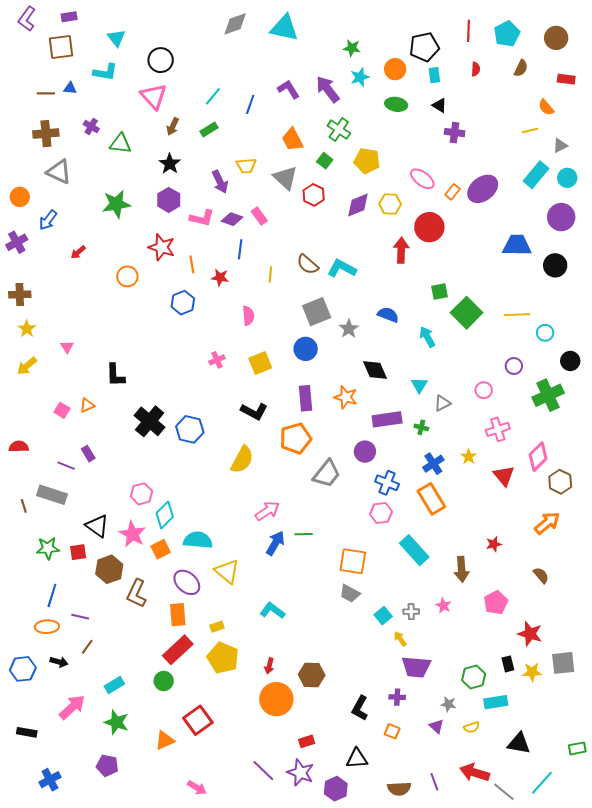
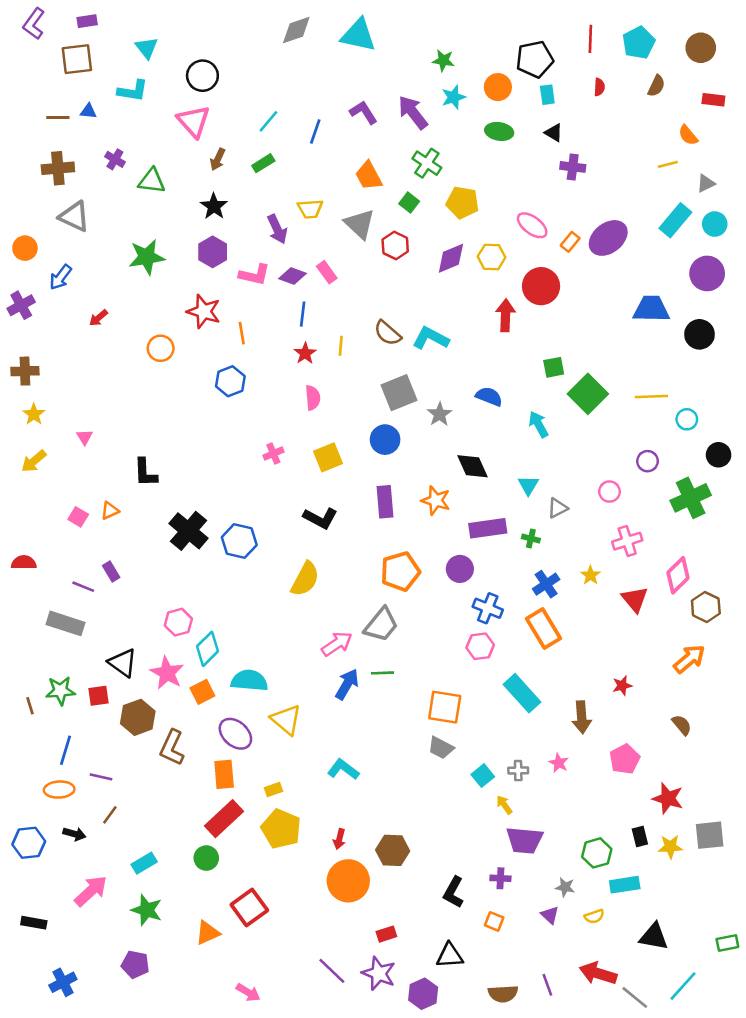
red star: (220, 277) -> (305, 353), moved, turned 30
orange pentagon: (295, 438) -> (400, 571), moved
gray trapezoid: (327, 474) -> (381, 625), moved
brown line: (24, 506) -> (30, 706), moved

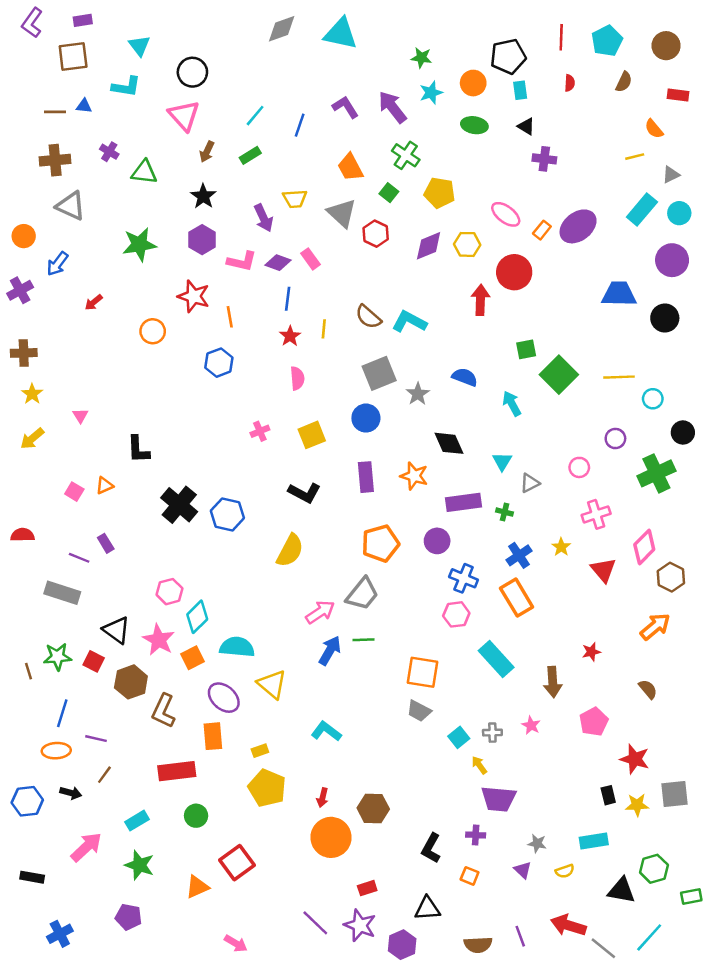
red square: (98, 696) -> (94, 661), turned 35
red rectangle: (224, 819) -> (177, 771), moved, turned 36
green hexagon: (597, 853) -> (654, 869), moved

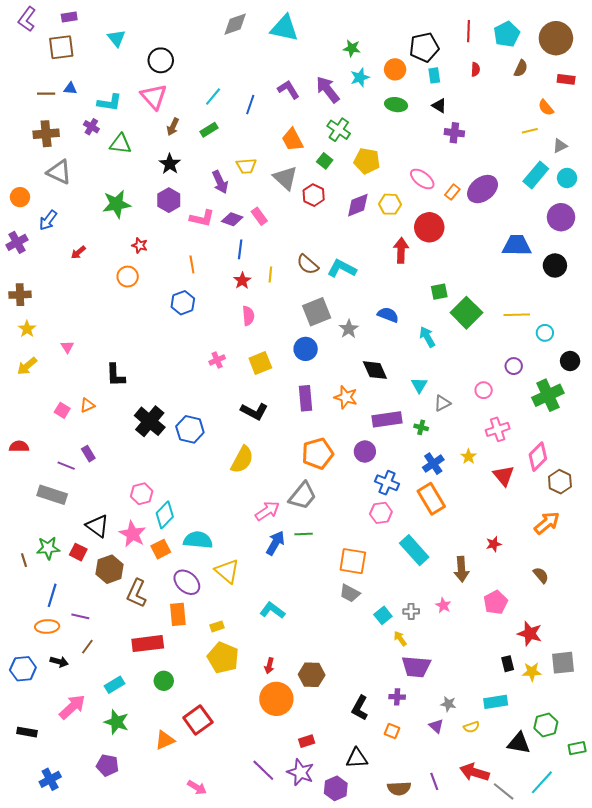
brown circle: (666, 46) -> (556, 38), size x1.4
cyan L-shape: (126, 87) -> (109, 103), moved
red star: (194, 296) -> (140, 245), moved, size x0.6

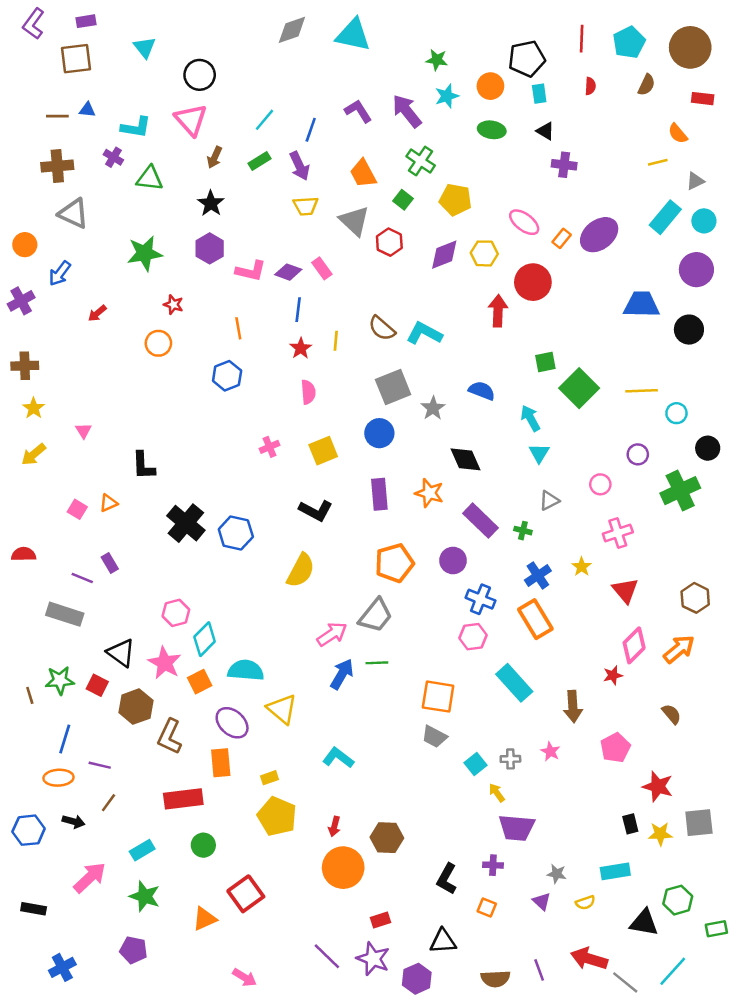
purple arrow: (220, 182) -> (299, 166), moved
cyan triangle: (419, 385) -> (539, 453), moved
purple rectangle: (387, 419) -> (480, 521), turned 52
pink diamond: (538, 457) -> (634, 645), moved

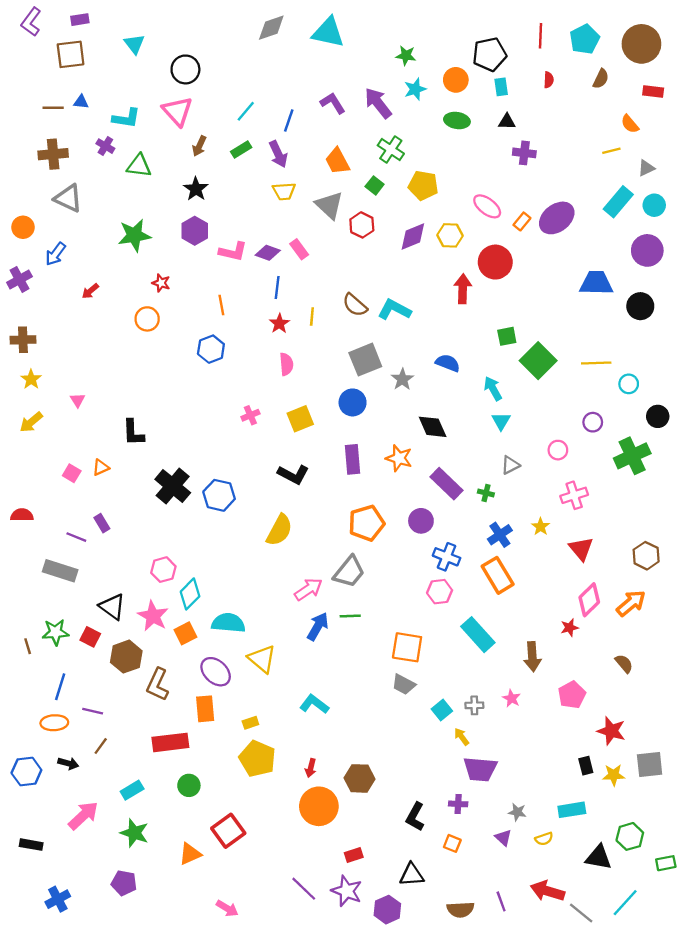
black triangle: (545, 131) -> (507, 122), turned -30

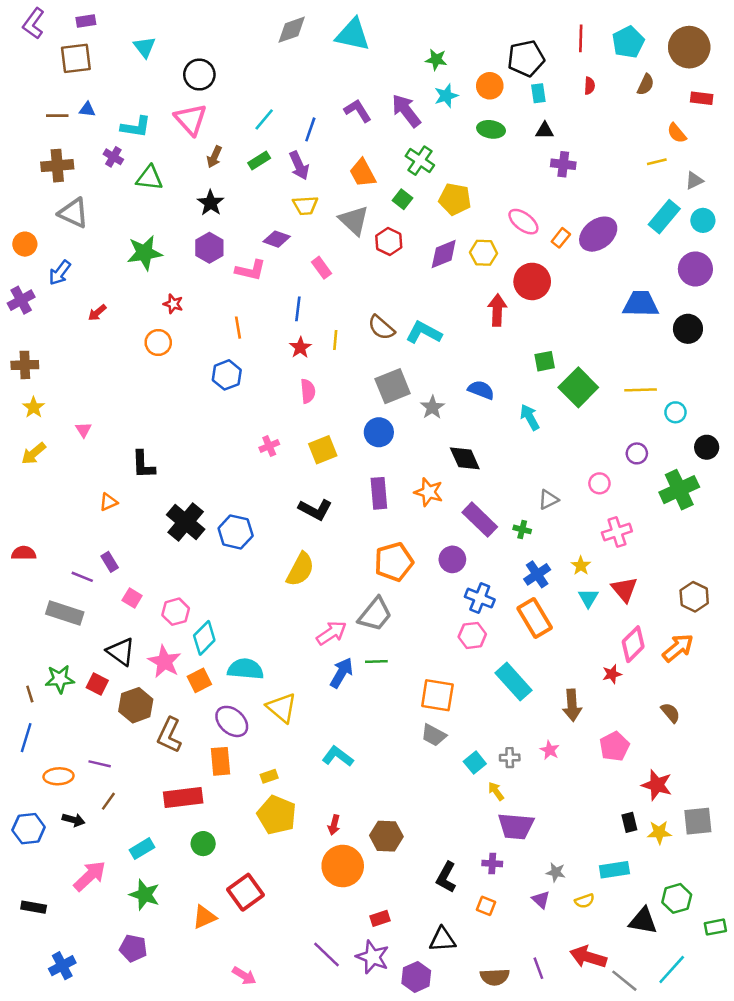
purple diamond: (268, 253) -> (277, 239), moved
cyan triangle: (501, 421) -> (588, 598), moved
pink square: (72, 473) -> (132, 598), moved
blue line: (60, 687) -> (26, 738), moved

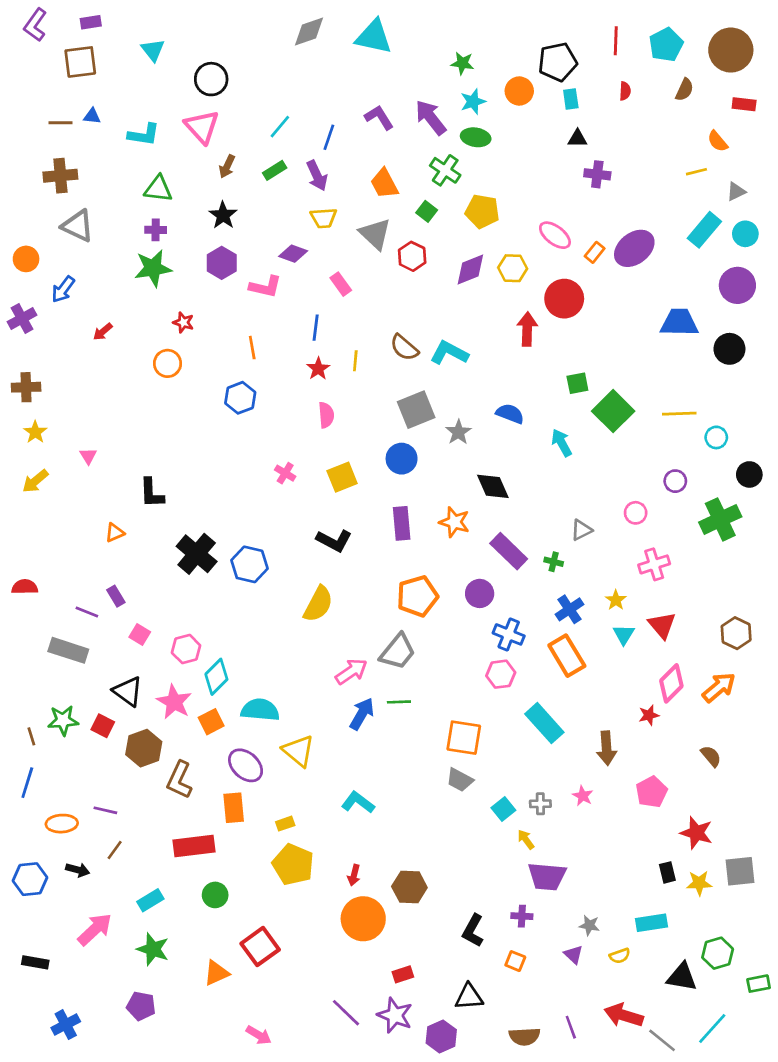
green ellipse: (491, 129) -> (476, 137), moved
purple cross: (113, 157) -> (156, 230), moved, turned -30
pink cross: (269, 446) -> (285, 473), turned -36

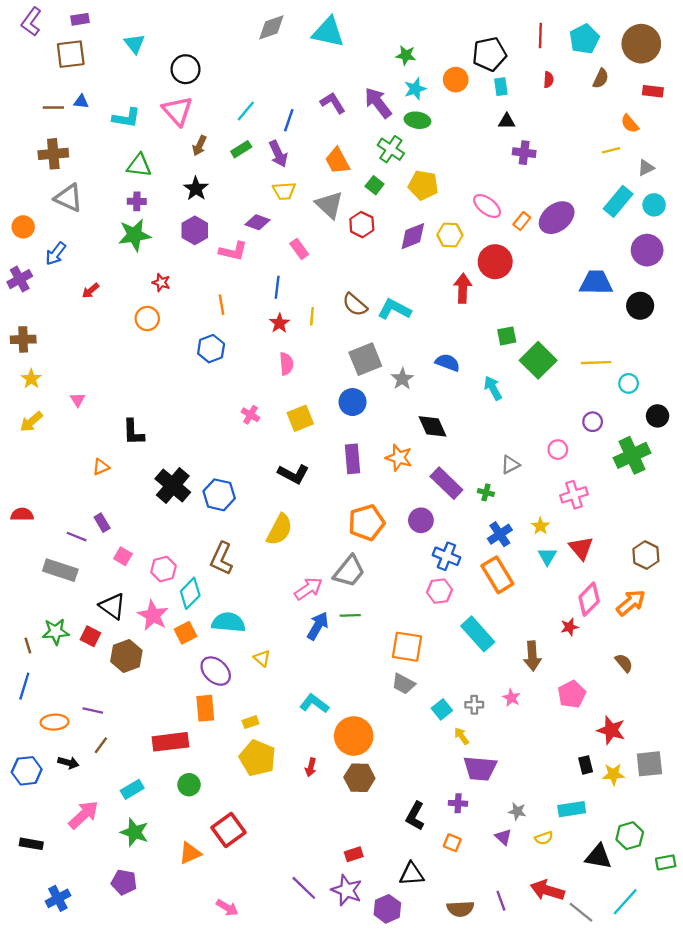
yellow triangle: (298, 751) -> (262, 658), size x0.6
brown L-shape: (179, 780) -> (221, 559), moved
orange circle: (363, 919) -> (354, 736), moved

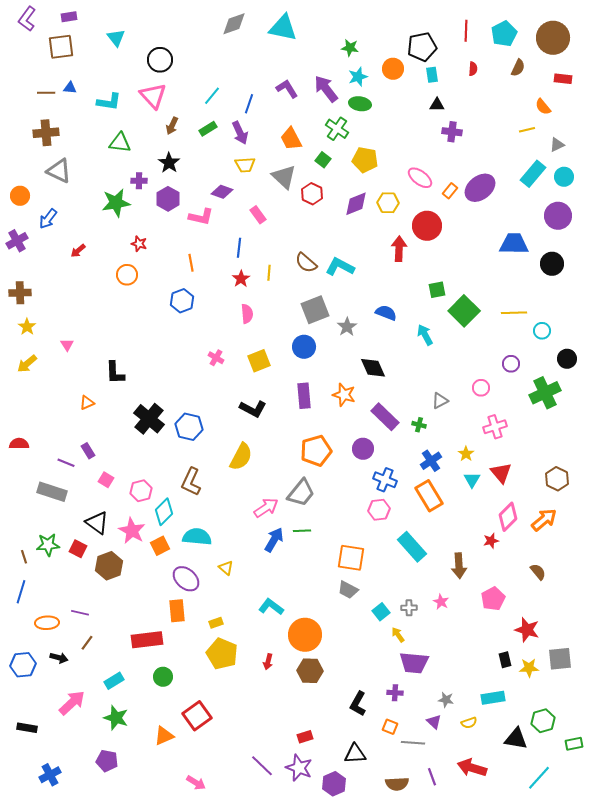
purple cross: (137, 201) -> (139, 181), moved
gray line: (581, 912) -> (413, 743), moved, turned -35

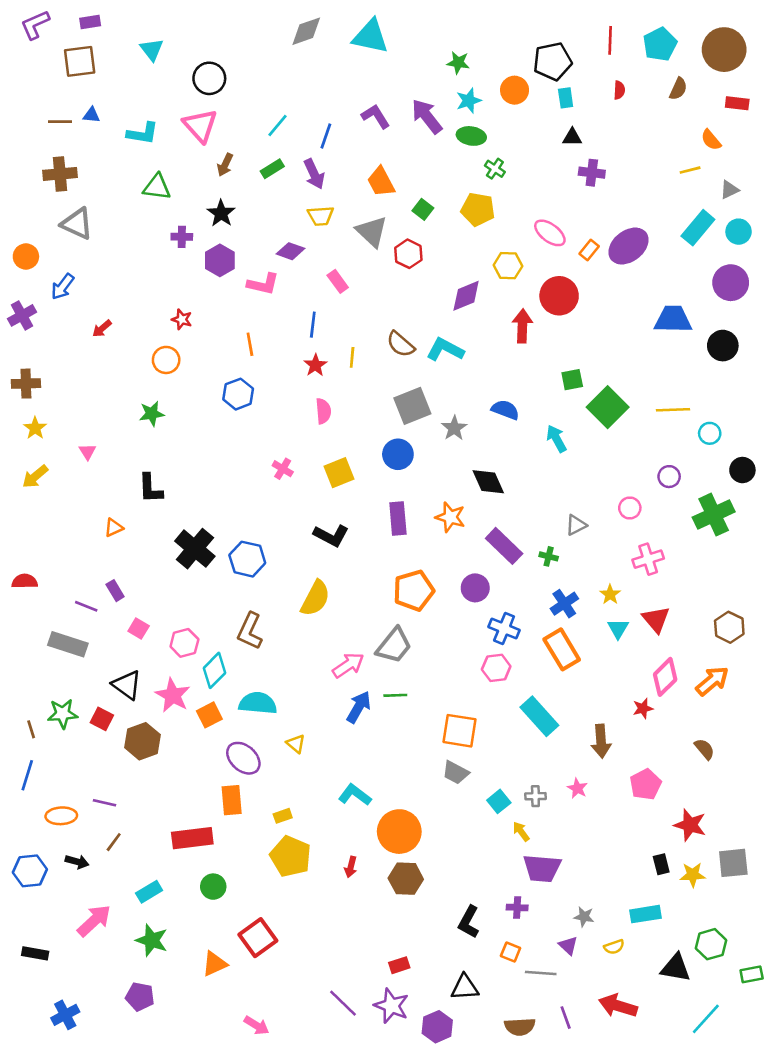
purple L-shape: (27, 19) -> (35, 25), turned 30
green cross: (337, 129) -> (495, 169), moved, size x0.7
green star: (116, 203) -> (152, 414), moved, size x0.7
purple diamond: (356, 204) -> (466, 296), moved

